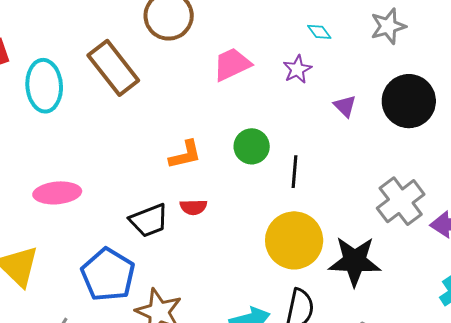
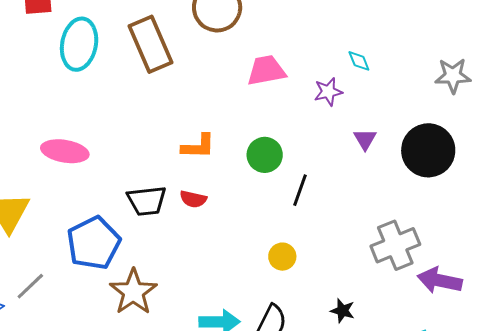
gray star: (388, 26) -> (453, 76), moved
yellow circle: (294, 240) -> (282, 257), size x0.5
black star: (355, 261) -> (343, 311), moved, size x0.5

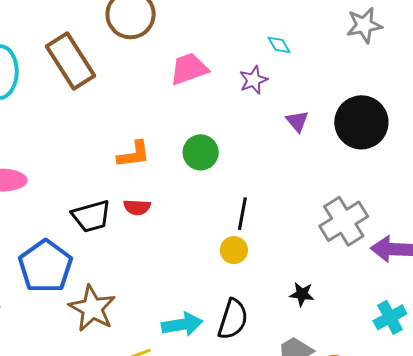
gray star: (453, 76) -> (364, 25), moved
black line: (300, 190) -> (242, 214), moved

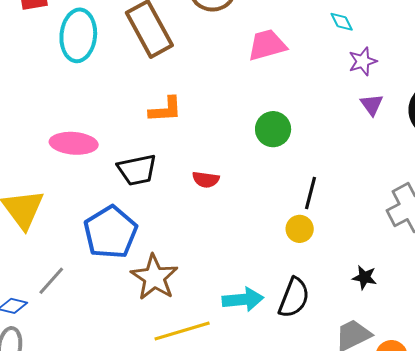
cyan diamond: (279, 45) -> (342, 22), moved
purple star: (253, 80) -> (363, 61), moved
orange L-shape: (134, 154) -> (165, 110), moved
black trapezoid: (91, 216) -> (137, 170), moved

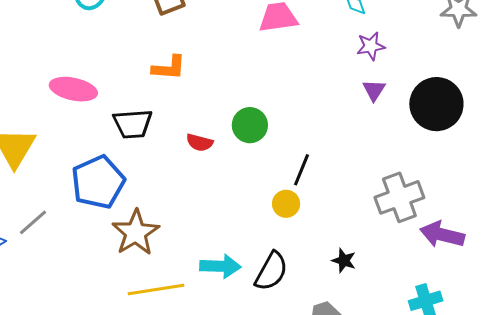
green circle: (273, 129) -> (250, 125), moved

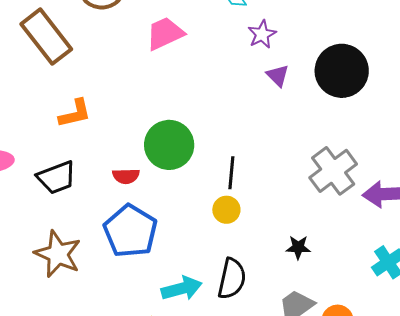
green circle: (250, 125) -> (169, 145), size x1.4
blue pentagon: (98, 182) -> (130, 231), moved
brown star: (136, 233) -> (58, 254), moved

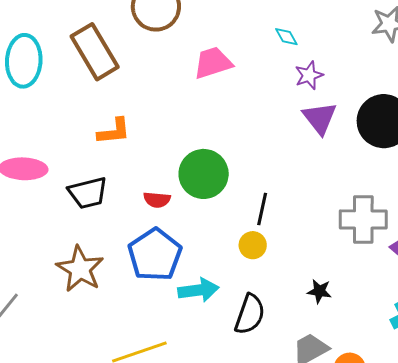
purple triangle: (278, 76) -> (320, 118), size x1.5
gray cross: (333, 171) -> (363, 219), turned 30
cyan arrow: (182, 289) -> (198, 290), moved

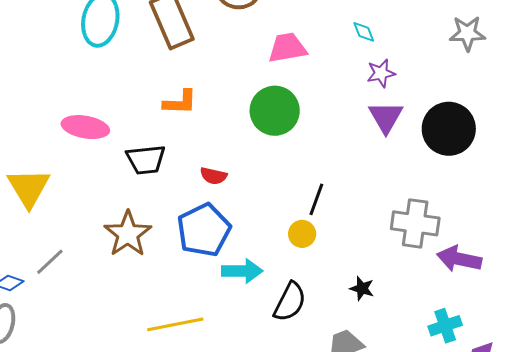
green circle: (204, 174) -> (275, 111), moved

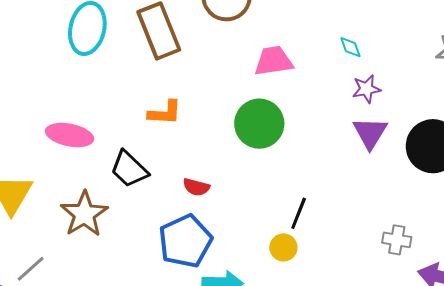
black trapezoid: (146, 160) -> (129, 169), turned 48
gray cross: (415, 223) -> (397, 240), size x0.6
brown star: (128, 234) -> (84, 214), moved

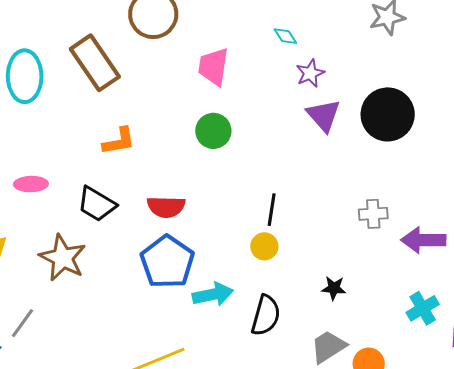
pink trapezoid: (274, 61) -> (213, 67), turned -60
green circle: (259, 124) -> (213, 131), size x0.7
pink ellipse: (70, 135) -> (31, 184), size x0.7
red semicircle: (196, 187) -> (166, 207), size x1.4

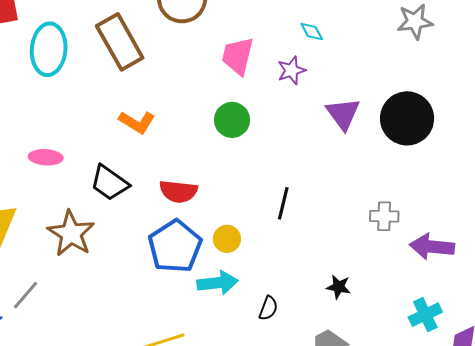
purple star: (310, 73) -> (291, 70), moved
orange L-shape: (119, 141) -> (137, 122), turned 36
yellow circle: (264, 246) -> (227, 239), moved
black semicircle: (266, 315) -> (268, 308), size x0.6

